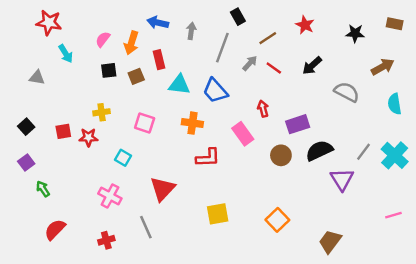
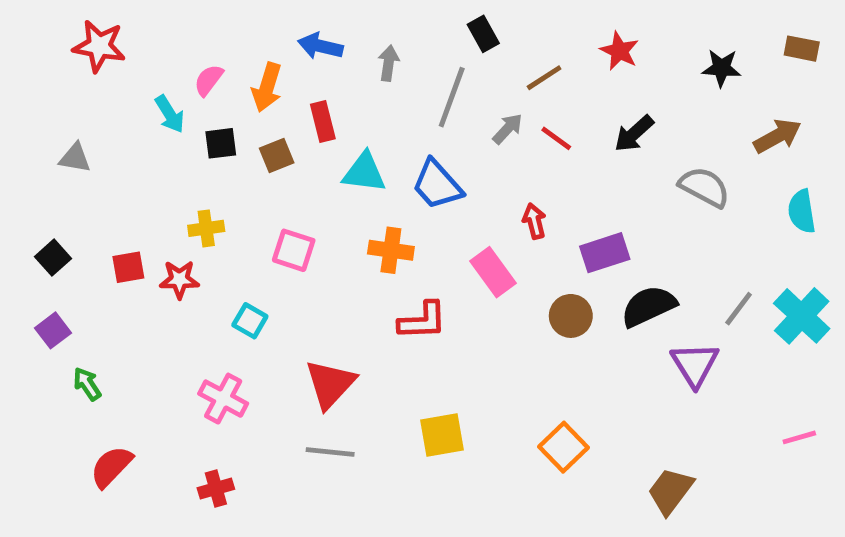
cyan arrow: (66, 54) -> (170, 114), moved
gray line: (146, 227) -> (330, 452), moved, turned -60

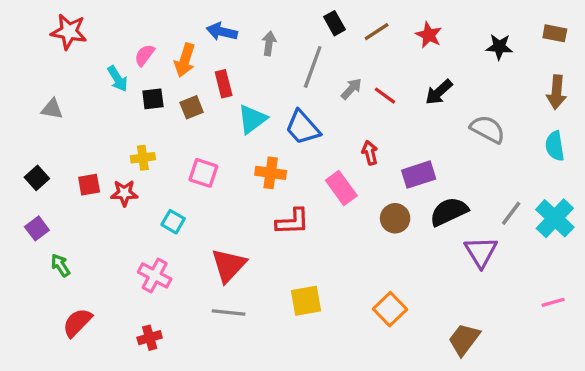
brown line: (544, 78) -> (377, 32), moved
brown arrow: (777, 136) -> (557, 92), moved, turned 124
cyan triangle: (364, 172) -> (252, 119), turned -44

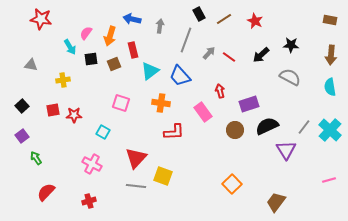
black star: (499, 47) -> (291, 45), moved
yellow cross: (143, 158) -> (63, 80), moved
yellow square: (306, 301) -> (163, 176), moved, turned 30

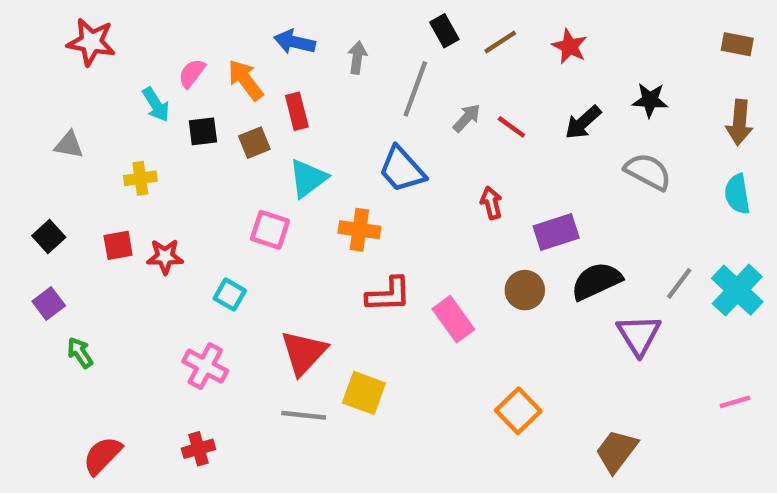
orange arrow: (110, 36) -> (245, 80), turned 126
cyan triangle: (150, 71) -> (308, 178), moved
pink rectangle: (203, 112) -> (453, 319), moved
red semicircle: (46, 192) -> (102, 456), moved

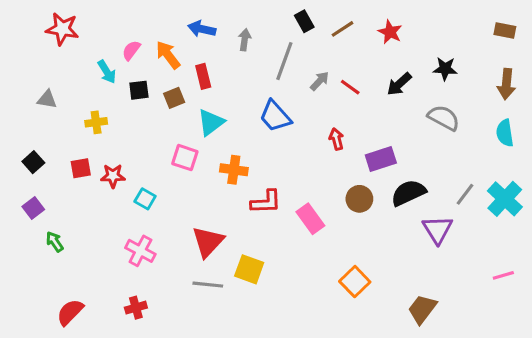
orange cross: (359, 230) -> (234, 170), moved
cyan square: (230, 295) -> (145, 199), moved

